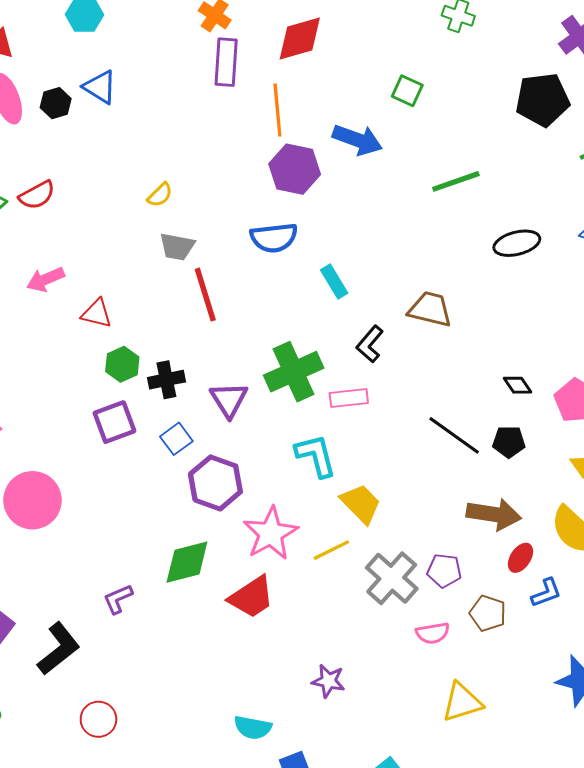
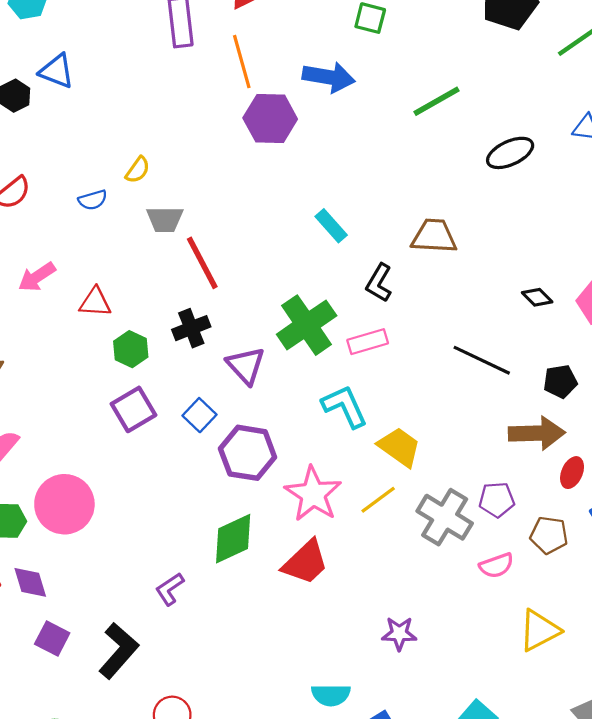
blue semicircle: (274, 238) -> (93, 200), moved, size x0.6
black cross: (166, 380) -> (191, 328), moved
black pentagon: (509, 442) -> (560, 381), moved

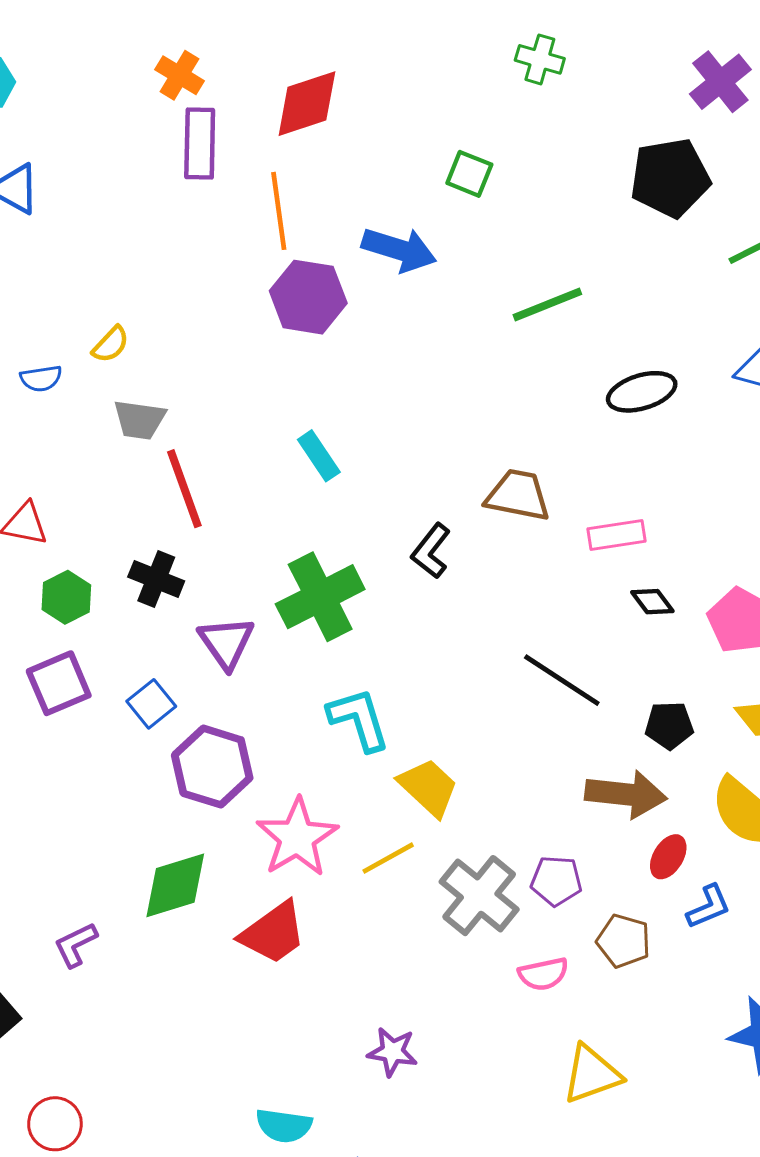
cyan rectangle: (331, 226) -> (319, 456), moved
black cross: (191, 328) -> (156, 579), turned 36
pink rectangle: (368, 342) -> (617, 535), moved

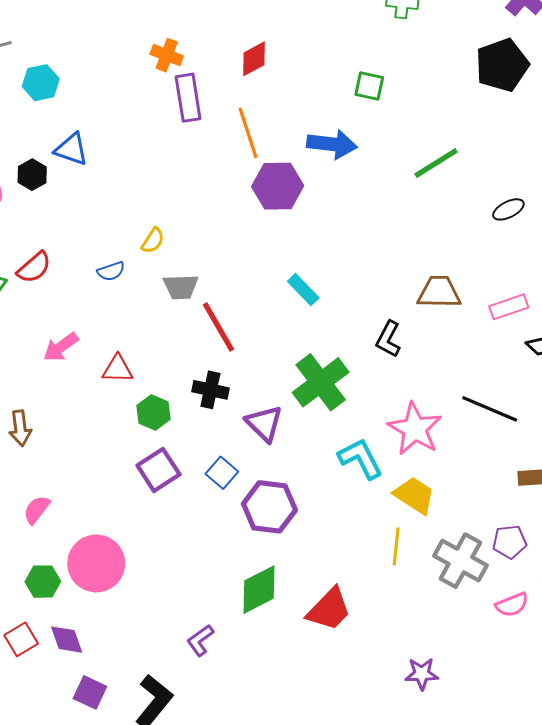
red diamond: (307, 104) -> (254, 59), size x0.7
black ellipse: (642, 392) -> (508, 209), size x0.7
pink star: (297, 838) -> (415, 429), moved
yellow line: (388, 858) -> (396, 547), turned -45

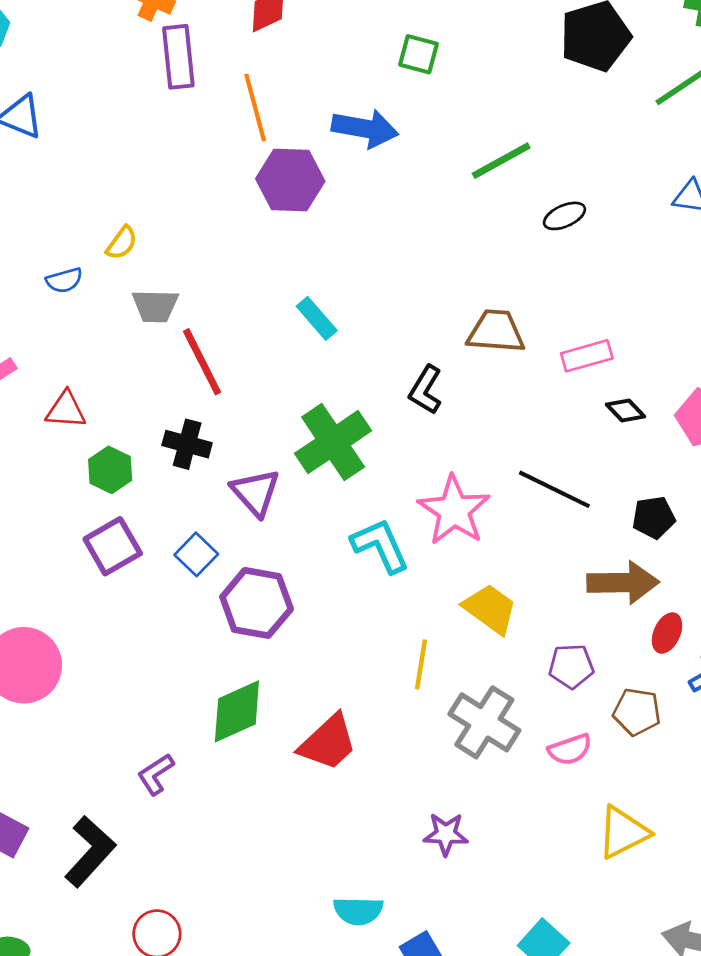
black ellipse: (508, 209) -> (564, 216), moved
yellow trapezoid: (414, 495) -> (490, 609), moved
gray cross: (460, 561) -> (484, 722), moved

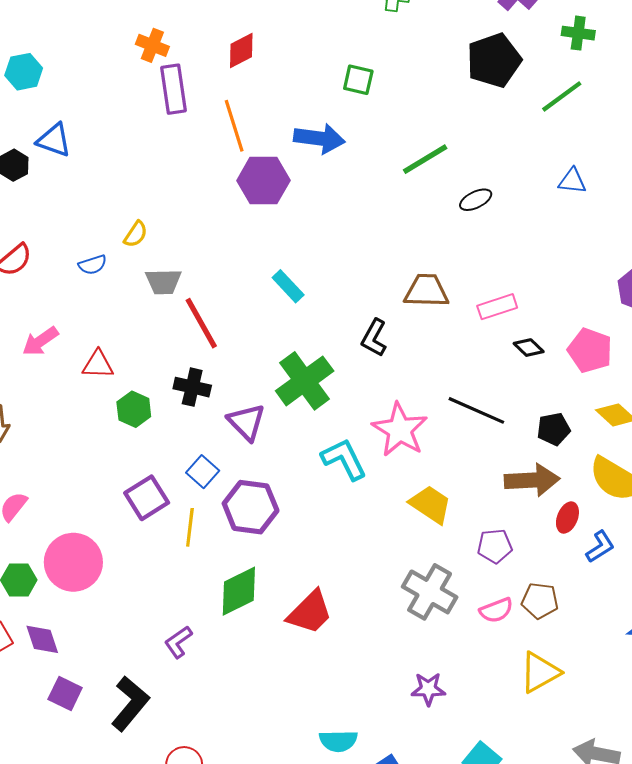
purple square: (113, 546) -> (147, 498), moved
yellow line: (421, 664) -> (190, 527), moved
brown pentagon: (637, 712) -> (540, 601), moved
purple star: (446, 834) -> (428, 689), moved

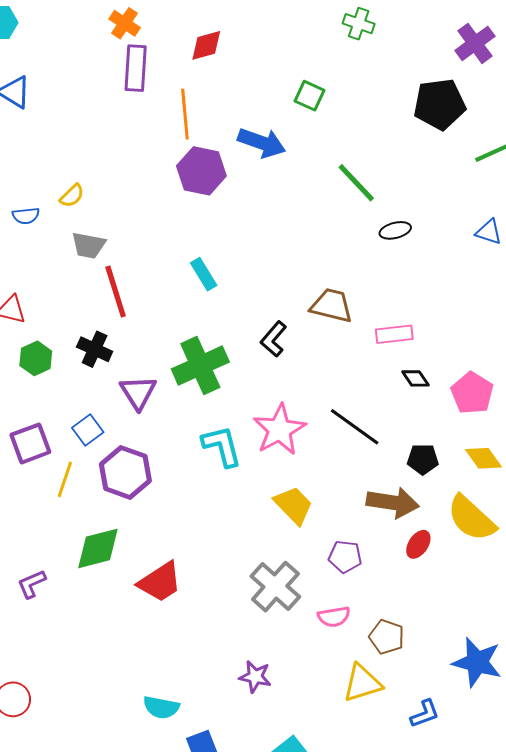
green line: (425, 159) -> (356, 183), turned 66
blue L-shape: (600, 547) -> (425, 714), moved
brown pentagon: (540, 601) -> (387, 637), moved

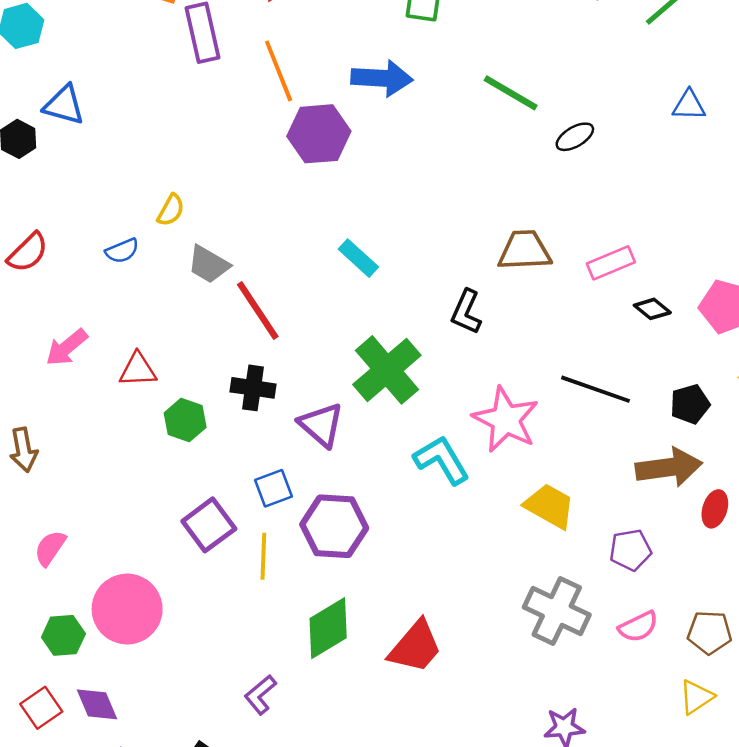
gray trapezoid: (88, 245) -> (209, 264), turned 36
blue square: (88, 430) -> (273, 488), turned 32
yellow triangle: (362, 683) -> (696, 697), size x0.7

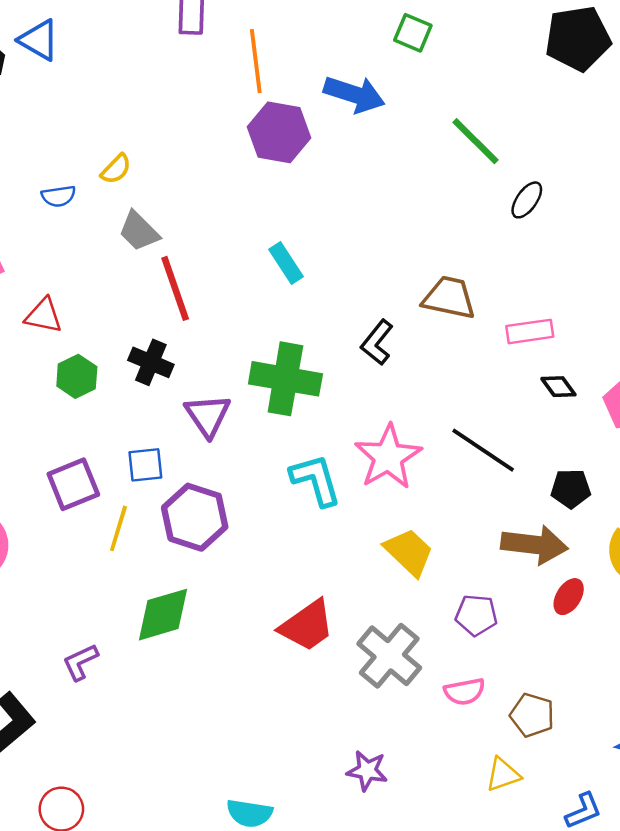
black ellipse: (575, 137) -> (527, 200), turned -39
green cross: (387, 370) -> (285, 379), turned 36
red trapezoid: (415, 647) -> (307, 626), moved

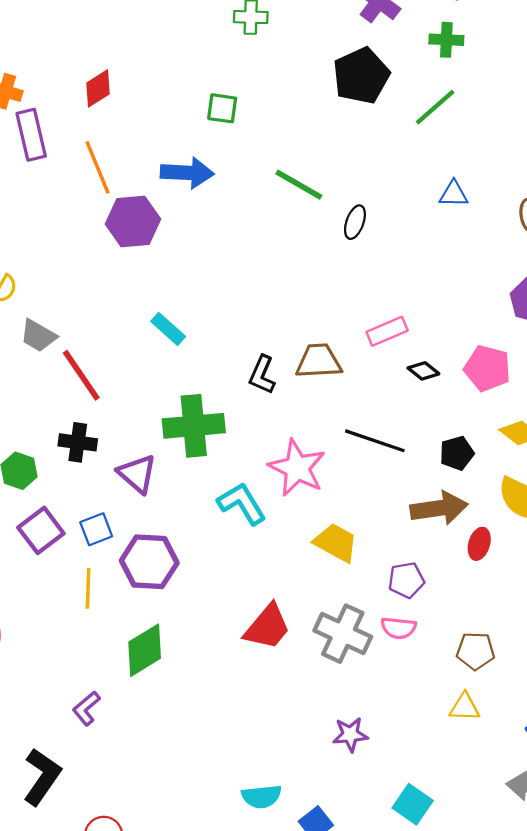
brown trapezoid: (449, 298) -> (319, 361), moved
purple square: (73, 484) -> (41, 530), moved
pink semicircle: (465, 692) -> (398, 628), moved, turned 32
yellow triangle: (503, 774) -> (465, 707), turned 36

